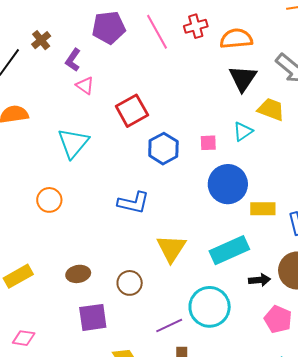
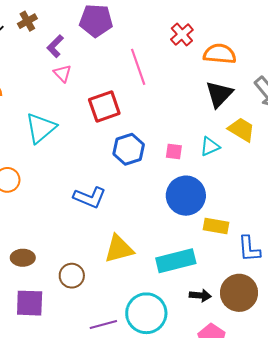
red cross: (196, 26) -> (182, 35), turned -35
pink line: (157, 32) -> (138, 67), moved
yellow triangle: (171, 248) -> (119, 249), turned 32

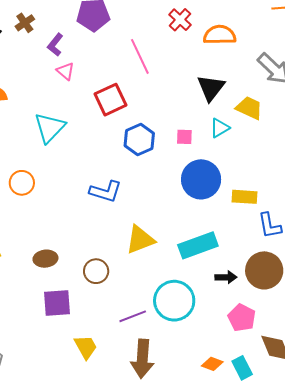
black triangle: (219, 94) -> (211, 88), moved
yellow rectangle: (216, 226) -> (244, 197), moved

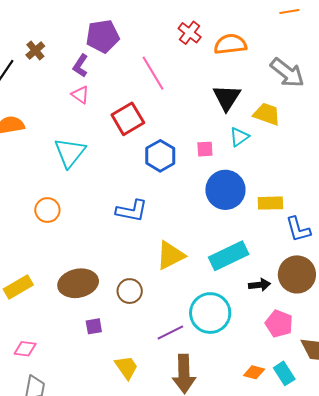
purple L-shape: (55, 45) -> (80, 66), moved
brown ellipse: (45, 259) -> (78, 283), size x1.6
purple square: (57, 303) -> (94, 326), size x0.6

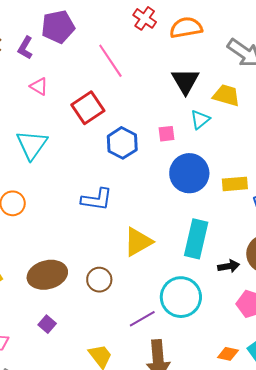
purple L-shape: (80, 66) -> (25, 48), moved
cyan rectangle: (229, 256) -> (196, 239), turned -48
purple square: (94, 326) -> (47, 324), moved, turned -36

